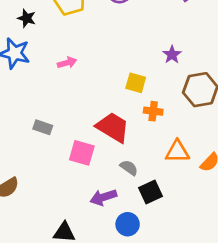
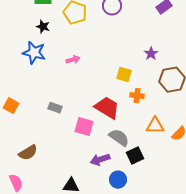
gray semicircle: (129, 168) -> (119, 138), size x1.5

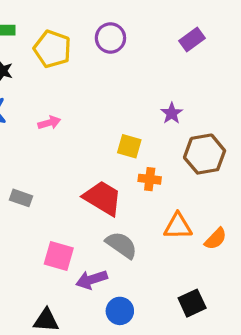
pink square: (84, 127) -> (59, 256), moved
black square: (135, 156) -> (192, 303), moved

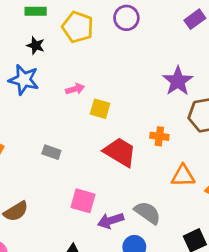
purple star: (172, 113) -> (178, 81), size x1.6
yellow square: (129, 146) -> (100, 109), moved
gray semicircle: (121, 245) -> (147, 213), moved

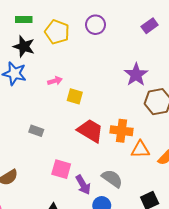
black star: (36, 45) -> (24, 47), size x1.5
orange cross: (159, 136) -> (121, 131), moved, size x1.5
purple arrow: (111, 221) -> (83, 185), turned -102

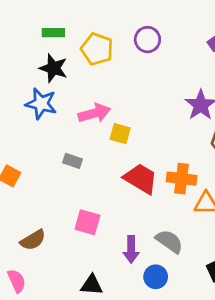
pink arrow: (55, 81) -> (94, 113), size x1.6
gray rectangle: (36, 131) -> (72, 161), moved
pink square: (61, 169) -> (87, 222), moved
purple arrow: (83, 185) -> (131, 250), turned 30

